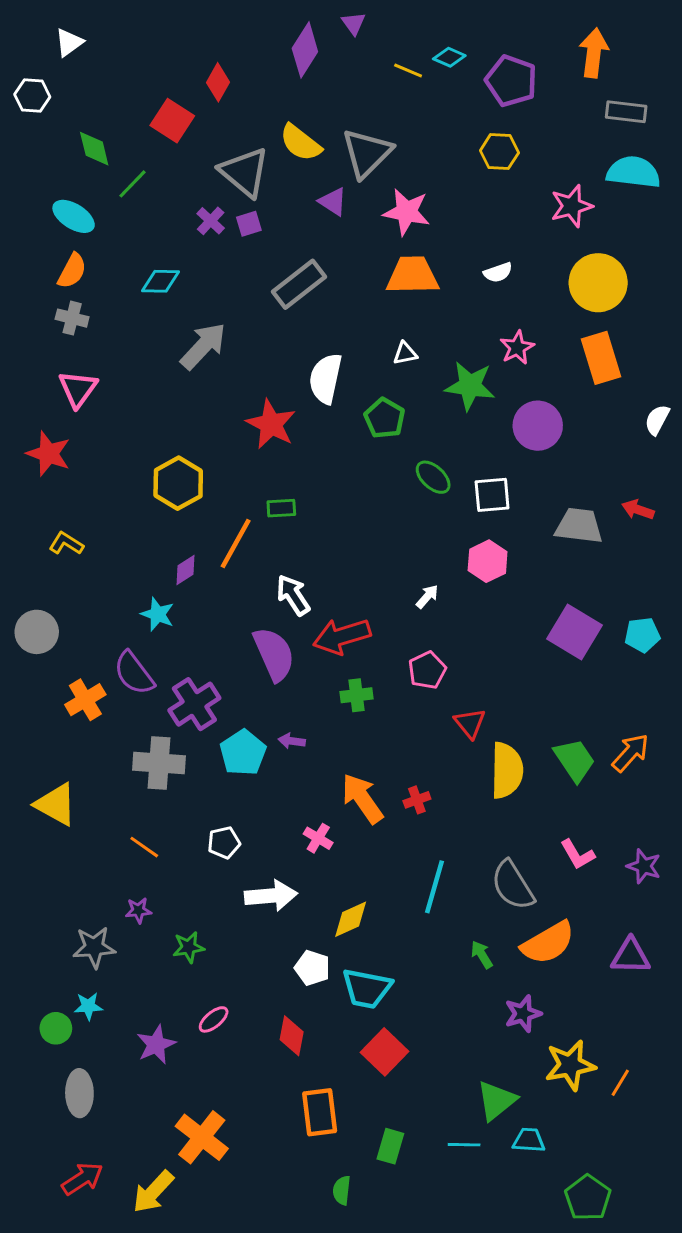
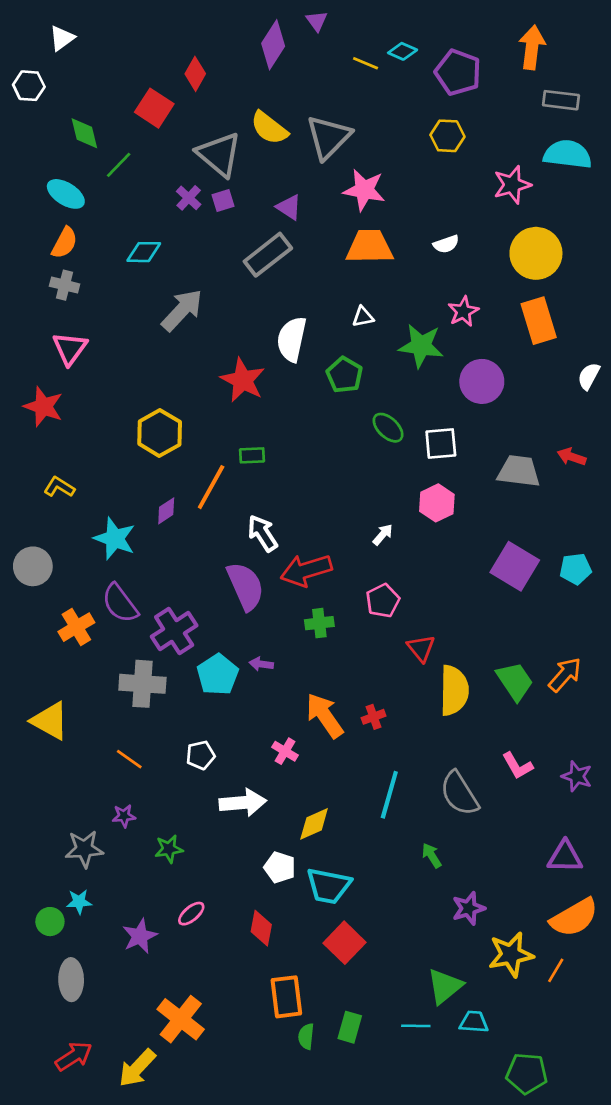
purple triangle: (333, 202) -> (289, 207), moved
cyan star: (158, 614) -> (115, 539), moved, size x1.4
orange semicircle: (548, 943) -> (574, 918), moved
green semicircle: (342, 1190) -> (306, 1036), moved
green pentagon: (588, 1198) -> (527, 1073), turned -30

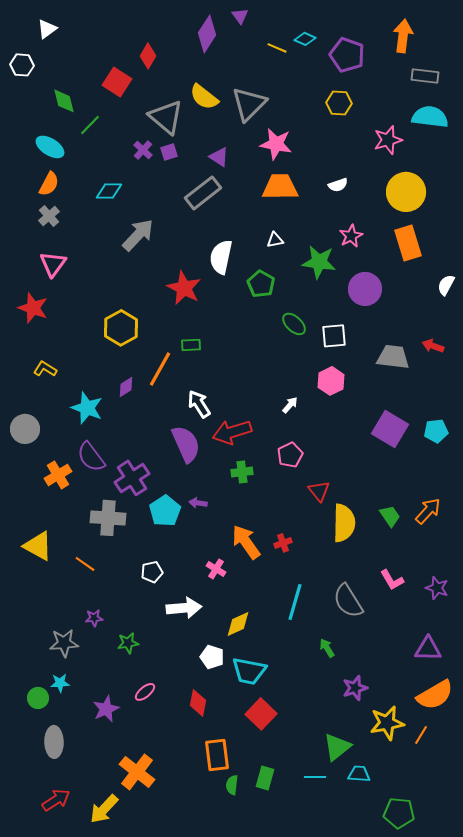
gray cross: (65, 285) -> (49, 216), turned 35
green trapezoid: (515, 681) -> (390, 516), size x0.7
orange line: (129, 759) -> (85, 564), moved

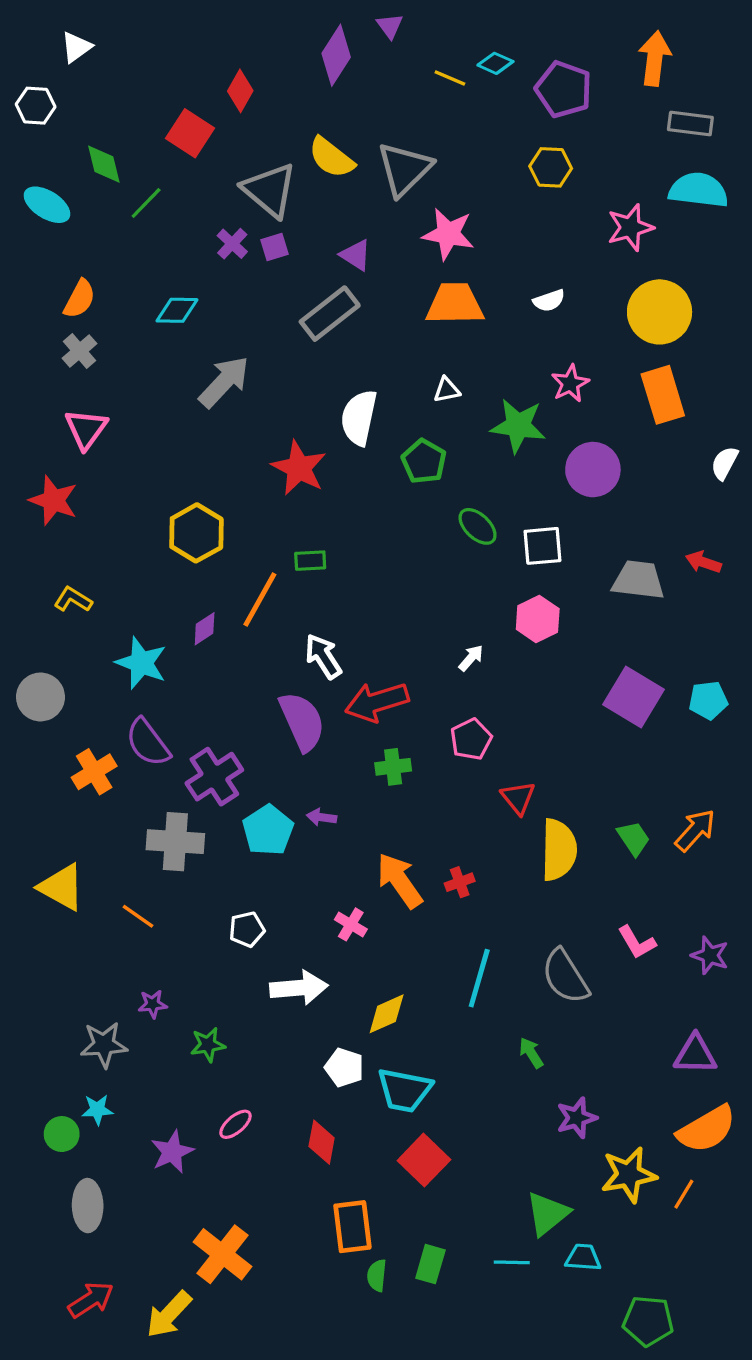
cyan ellipse: (50, 147) -> (47, 205), moved

